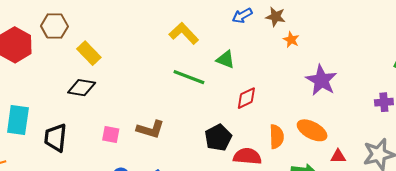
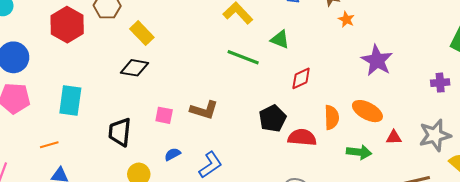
black trapezoid: (56, 138) -> (120, 132), moved

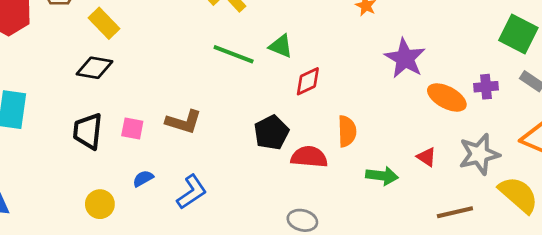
green triangle: (280, 39) -> (281, 46), moved
orange ellipse: (367, 111) -> (447, 97), moved
black trapezoid: (120, 132) -> (88, 131), moved
red triangle: (394, 137) -> (427, 157), turned 35

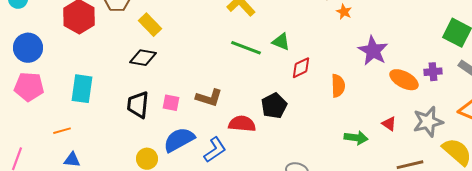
orange semicircle: (347, 131) -> (338, 86), moved
red semicircle: (309, 157) -> (242, 124), moved
blue semicircle: (143, 178) -> (179, 140), size x2.0

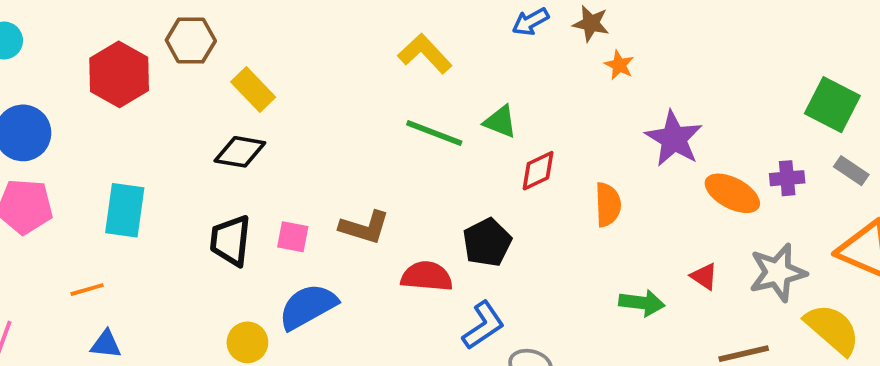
blue L-shape: (215, 150) -> (483, 325), moved

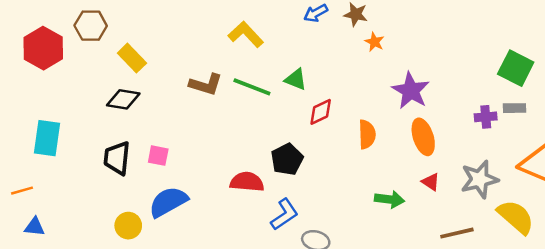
gray rectangle: (851, 171) -> (514, 108), moved, turned -35
orange ellipse: (732, 193) -> (423, 137), moved, turned 44
brown L-shape: (364, 227) -> (206, 84), moved

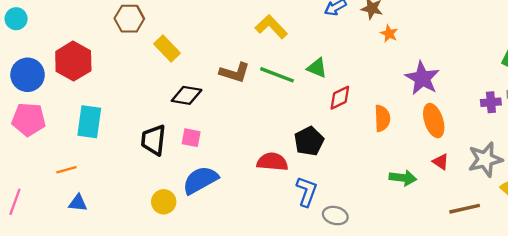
red hexagon: (43, 48) -> (73, 61), moved
black diamond: (123, 99) -> (187, 95), moved
blue L-shape: (284, 214) -> (307, 191), turned -36

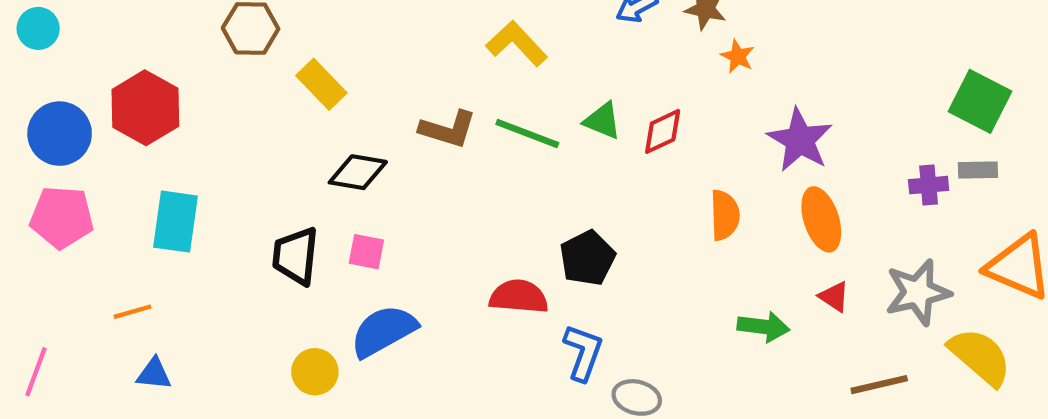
red diamond: (340, 98) -> (663, 131), moved

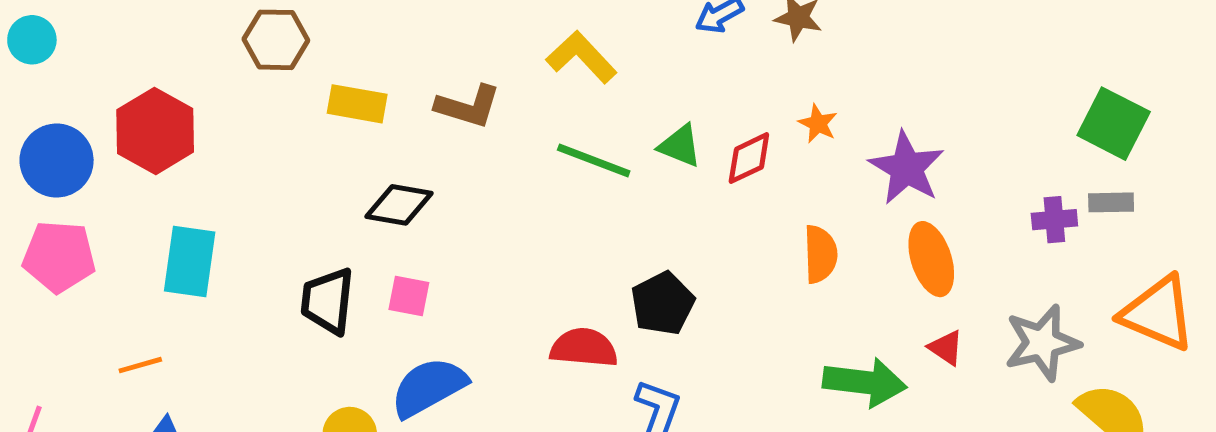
orange star: (738, 56) -> (818, 124), moved
yellow rectangle: (321, 84) -> (357, 104), turned -36
brown L-shape: (448, 129) -> (468, 106), moved
green arrow: (763, 327) -> (865, 382), size x1.4

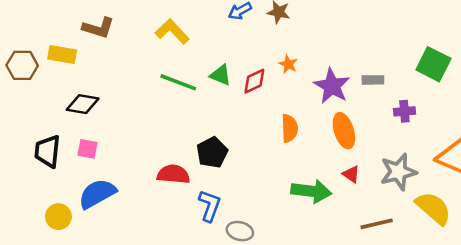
brown hexagon: (276, 40) -> (22, 65), moved
brown L-shape: (468, 106) -> (98, 28), moved
gray rectangle: (1111, 202) -> (373, 80), moved

